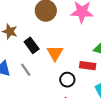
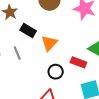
black rectangle: (32, 45) -> (28, 30), turned -35

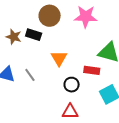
black rectangle: (28, 30) -> (34, 35), moved

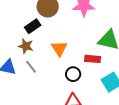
black rectangle: (34, 35) -> (33, 26), turned -49
brown star: (14, 37) -> (26, 46), moved

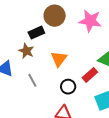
red rectangle: (93, 59) -> (90, 75), turned -56
gray line: (31, 67) -> (32, 80), moved

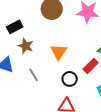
black rectangle: (36, 33) -> (15, 27), moved

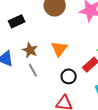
brown star: (26, 46) -> (30, 50), moved

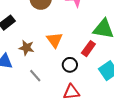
gray line: (33, 70) -> (35, 76), moved

